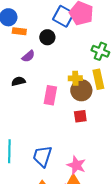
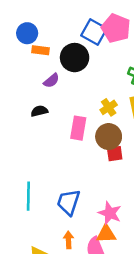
black circle: (47, 37) -> (75, 58), size x1.5
yellow cross: (75, 78) -> (109, 107), turned -32
brown circle: (81, 90) -> (109, 137), moved

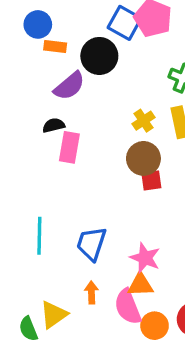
purple semicircle: (51, 81) -> (69, 86), size x1.5
pink rectangle: (78, 128) -> (69, 147), moved

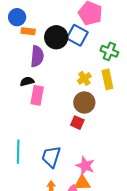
blue square: (125, 23) -> (77, 35), moved
purple semicircle: (69, 86) -> (37, 56), turned -45
red square: (151, 181) -> (77, 123), moved, turned 32

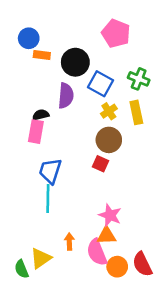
blue square: (77, 35) -> (100, 84), moved
purple semicircle: (37, 56) -> (66, 96), moved
pink rectangle: (37, 95) -> (36, 132), moved
cyan line: (18, 152) -> (48, 198), moved
blue trapezoid: (51, 157) -> (50, 171), moved

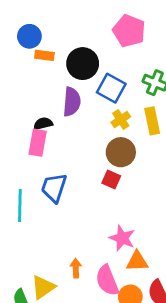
cyan line: (48, 198) -> (20, 205), moved
orange triangle: (106, 236) -> (137, 261), moved

